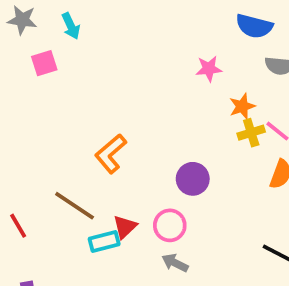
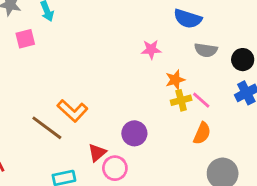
orange L-shape: (111, 154) -> (72, 111), turned -100
brown line: (75, 206) -> (47, 128), moved
red triangle: (125, 227) -> (97, 153), moved

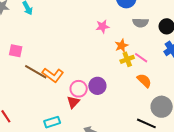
pink square: (25, 39) -> (16, 51), moved, turned 32
brown line: (47, 128) -> (36, 72), moved
orange semicircle: (202, 133) -> (144, 81), turned -63
pink circle: (115, 168) -> (79, 89), moved

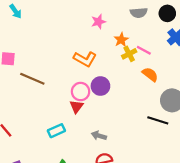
orange L-shape: (53, 75) -> (85, 59), moved

